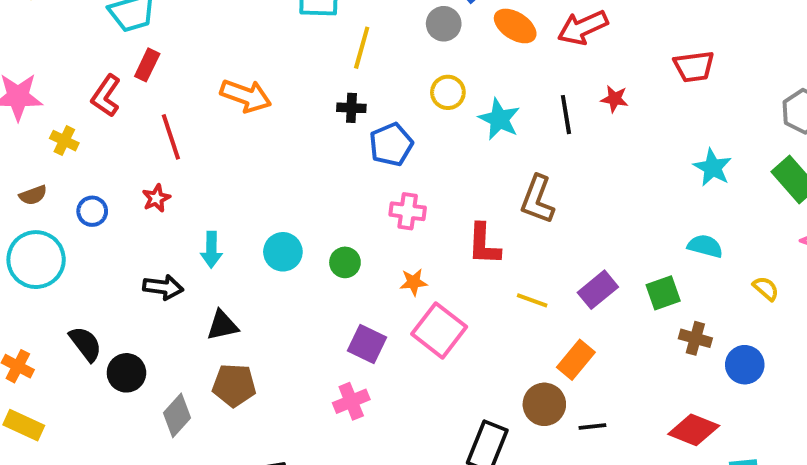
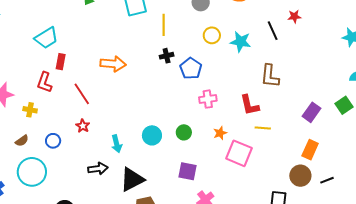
yellow line: (532, 300) -> (263, 128), moved
black triangle: (222, 325) -> (132, 180), size x1.5
purple square: (367, 344) -> (187, 171), moved

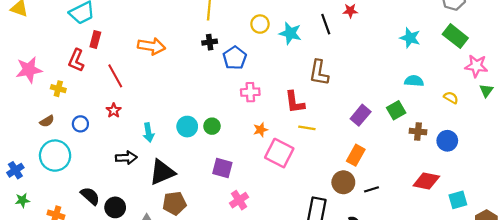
green circle: (184, 132) -> (212, 126), moved

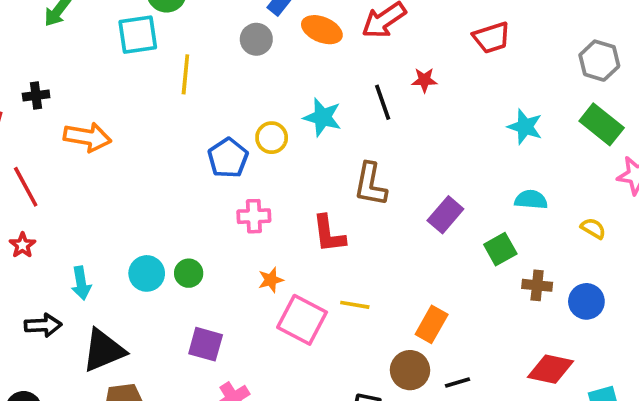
yellow circle: (260, 24) -> (272, 138), moved
black cross: (210, 42) -> (36, 95), moved
purple rectangle: (361, 115) -> (445, 215), moved
yellow line: (307, 128) -> (355, 305), moved

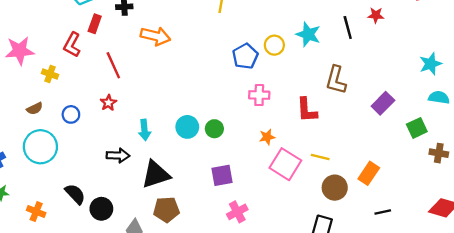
cyan star: (525, 127) -> (431, 64), moved, turned 30
purple square: (206, 344) -> (222, 175), turned -30
brown circle: (410, 370) -> (335, 188), moved

